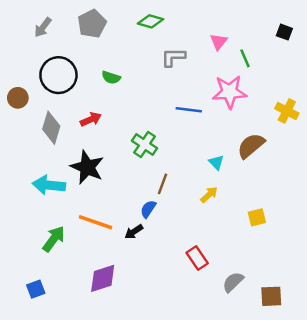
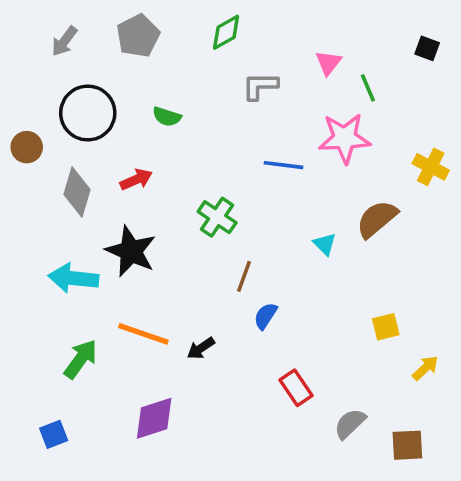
green diamond: (151, 21) -> (226, 32), turned -45
yellow arrow: (209, 195) -> (425, 368), moved
blue semicircle: (148, 209) -> (266, 316), moved

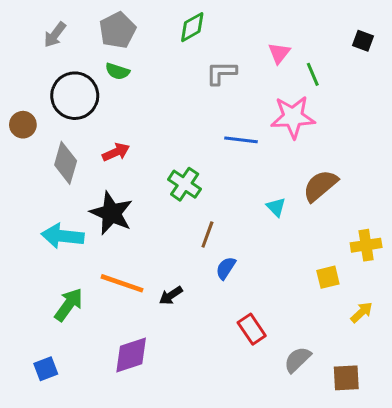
green semicircle: (167, 117) -> (117, 71), moved
yellow cross: (431, 167) -> (366, 245), moved, turned -36

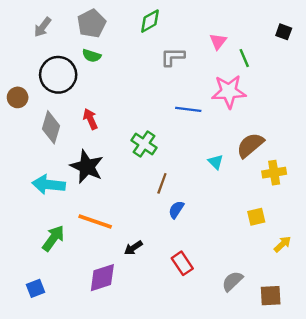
red arrow: (116, 152) -> (90, 119), turned -90
yellow cross: (366, 245) -> (274, 173), moved
black arrow: (171, 296) -> (133, 248), moved
red rectangle: (252, 329) -> (182, 263), moved

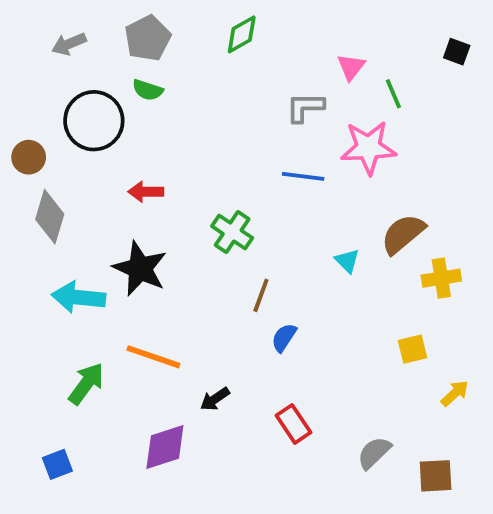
gray arrow: (43, 27) -> (69, 44), turned 30
gray L-shape: (173, 57) -> (305, 107), moved
red arrow: (90, 119) -> (146, 192), turned -66
gray diamond: (51, 127) -> (50, 217), moved

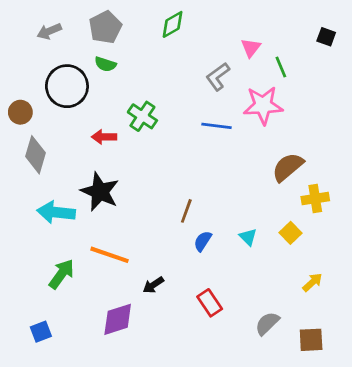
gray L-shape: (305, 107) -> (218, 77), turned -36
green cross: (232, 232) -> (142, 116), moved
cyan triangle: (347, 261) -> (248, 237), moved
yellow square: (413, 349) -> (291, 233), moved, turned -30
yellow arrow: (455, 393) -> (312, 282), moved

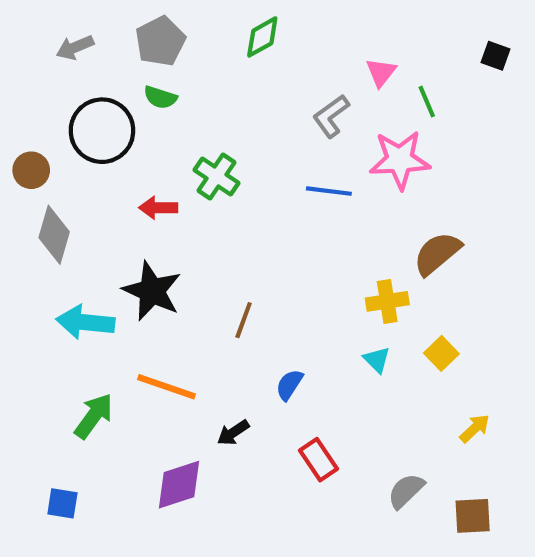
yellow cross: (315, 199) -> (387, 301), moved
brown line: (186, 211) -> (244, 320), moved
blue semicircle: (203, 241) -> (289, 385), moved
blue square: (41, 332) -> (62, 503), turned 30

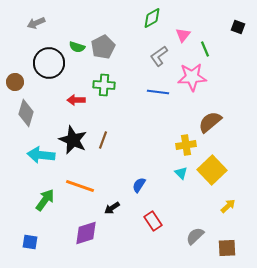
green diamond: (262, 37) -> (152, 18), moved
gray pentagon: (160, 41) -> (103, 47), moved
green cross: (216, 176) -> (104, 85), turned -30
brown line: (244, 320) -> (103, 140), moved
yellow square: (441, 353) -> (212, 170), size x1.8

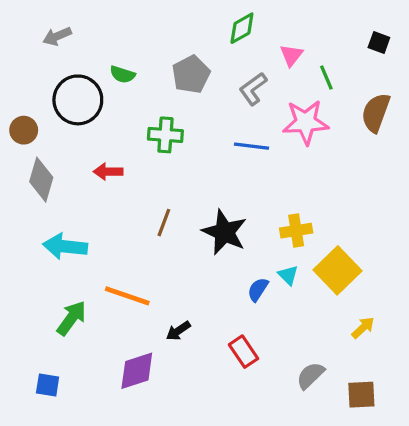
gray pentagon: (103, 47) -> (191, 74), moved
red arrow: (76, 100) -> (108, 172), moved
brown semicircle: (210, 122) -> (376, 113), moved, turned -30
black star: (73, 140) -> (224, 232), moved
blue semicircle: (139, 185) -> (258, 289), moved

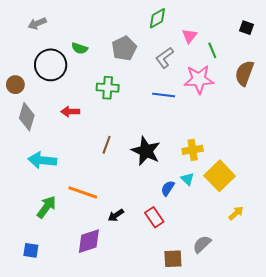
red rectangle: (244, 352) -> (154, 217), moved
brown square: (361, 395) -> (173, 259), moved

